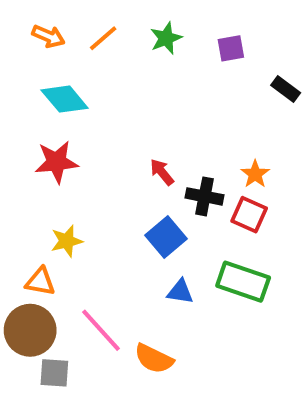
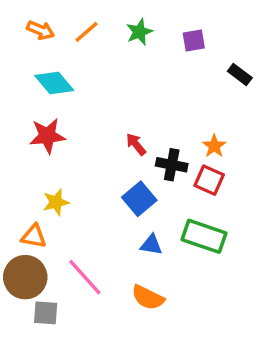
orange semicircle: (154, 359) -> (148, 298), moved

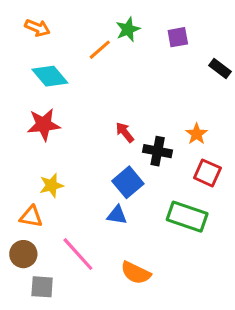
orange line: (87, 32) -> (100, 50), moved
red square: (209, 180) -> (207, 173), moved
blue triangle: (151, 245) -> (117, 215), moved
brown circle: (25, 277) -> (23, 254), size x0.7

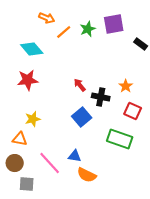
orange arrow: (37, 28) -> (47, 18), moved
green star: (128, 29) -> (88, 29), moved
purple square: (178, 37) -> (114, 24), size x1.5
blue triangle: (117, 215) -> (75, 156), moved

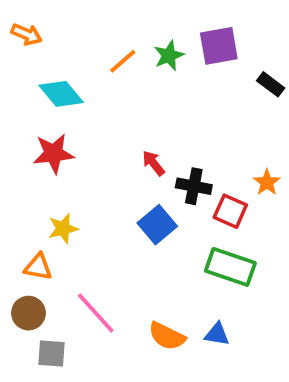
orange arrow: (47, 18) -> (27, 34), moved
orange star: (126, 86) -> (267, 182), moved
red square: (133, 111) -> (230, 211), moved
blue triangle: (75, 156) -> (217, 334), moved

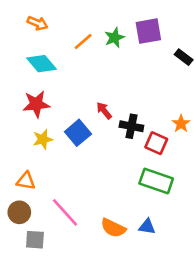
orange arrow: (27, 34) -> (38, 23), moved
blue square: (157, 225) -> (78, 133), moved
yellow star: (63, 228) -> (43, 139), moved

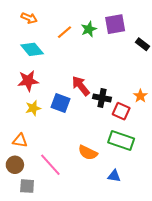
red arrow: (104, 111) -> (81, 86), size x1.5
blue square: (78, 133) -> (60, 103), turned -30
orange semicircle: (113, 228) -> (88, 153), moved

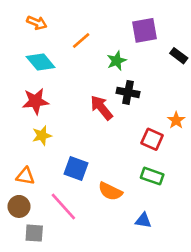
green star: (89, 29) -> (117, 61), moved
black cross: (102, 98) -> (128, 92), moved
blue square: (60, 103) -> (76, 168), moved
green rectangle: (121, 140) -> (152, 176), size x0.7

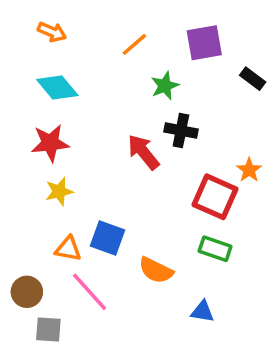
orange line: (81, 40) -> (134, 44), moved
red square: (152, 139) -> (215, 197), size x1.4
orange triangle: (25, 176) -> (68, 249), moved

